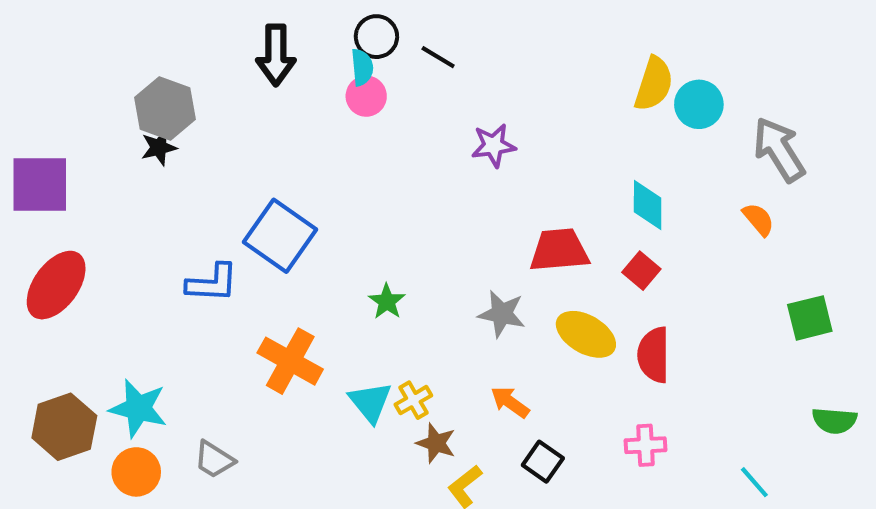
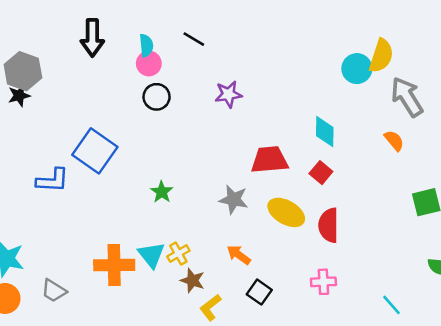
black circle: (376, 37) -> (157, 97), moved
yellow semicircle: (654, 84) -> (381, 56), moved
orange cross: (290, 361) -> (114, 265), moved, turned -30

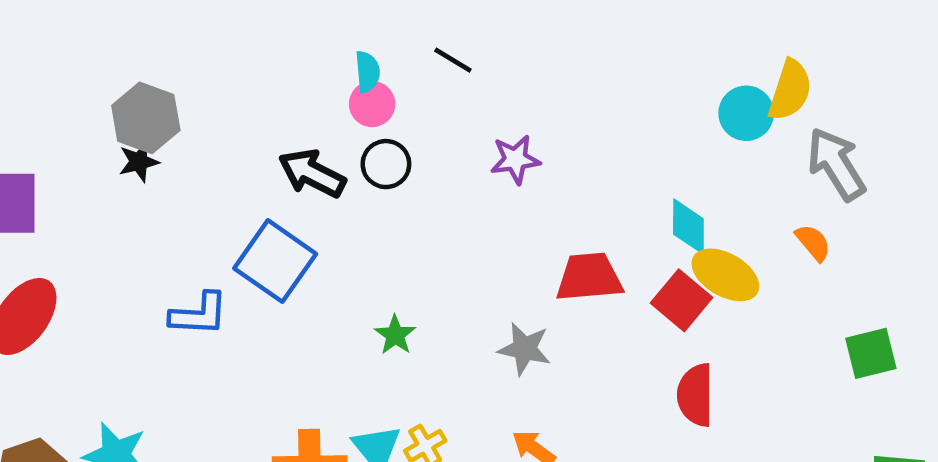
black arrow: (92, 38) -> (312, 173), moved, turned 117
red square: (321, 173) -> (682, 300), size x1.4
yellow ellipse: (286, 212) -> (725, 275), moved

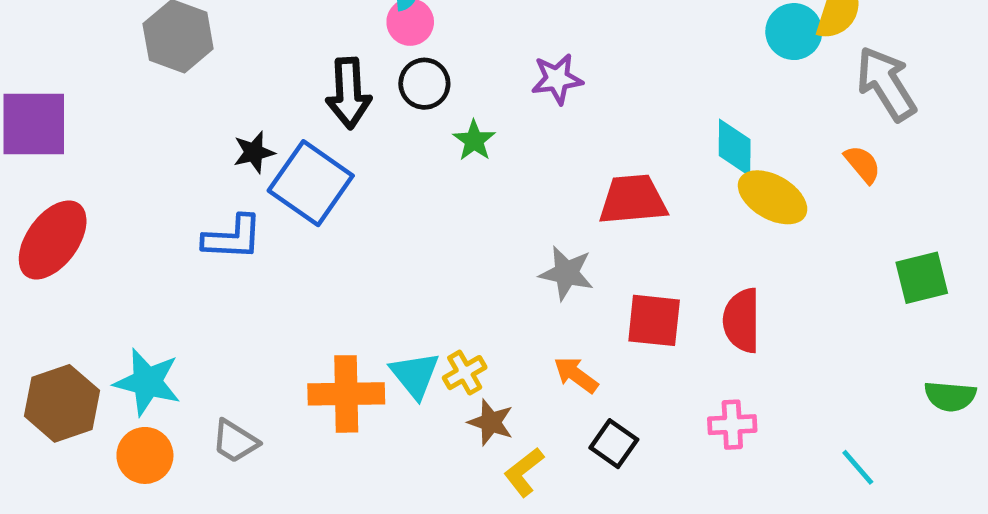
black star: (139, 162) -> (254, 152), moved
black arrow: (312, 173) -> (349, 93), turned -120
red square: (682, 300) -> (654, 320), moved, turned -34
green star: (395, 335) -> (474, 140), moved

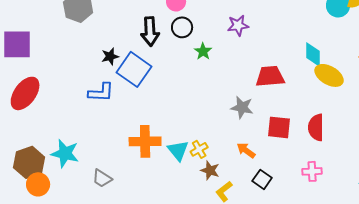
orange cross: (346, 394) -> (145, 141), moved
orange circle: (145, 455) -> (38, 184), moved

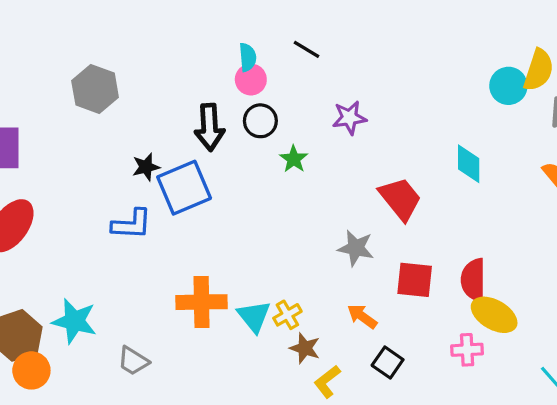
blue square: (134, 69) -> (184, 188), turned 32
yellow ellipse: (329, 75) -> (494, 315), moved
red trapezoid: (270, 76) -> (400, 199), turned 56

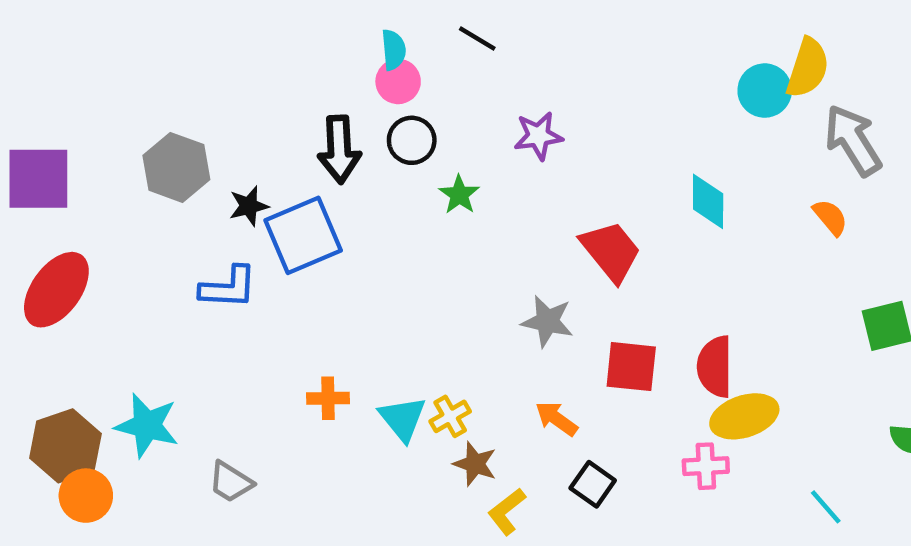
gray hexagon: (95, 89) -> (176, 167), moved
orange cross: (202, 302) -> (328, 398), size x0.6
yellow ellipse: (494, 315) -> (744, 416), turned -48

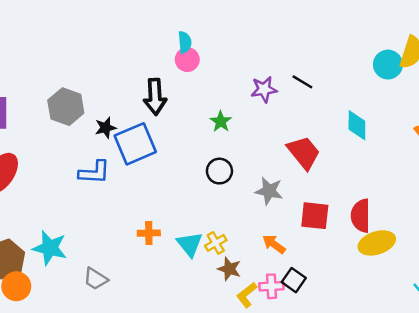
black line: (477, 38) -> (302, 82), moved
black circle: (412, 140) -> (219, 171), moved
pink cross: (706, 466) -> (271, 286), moved

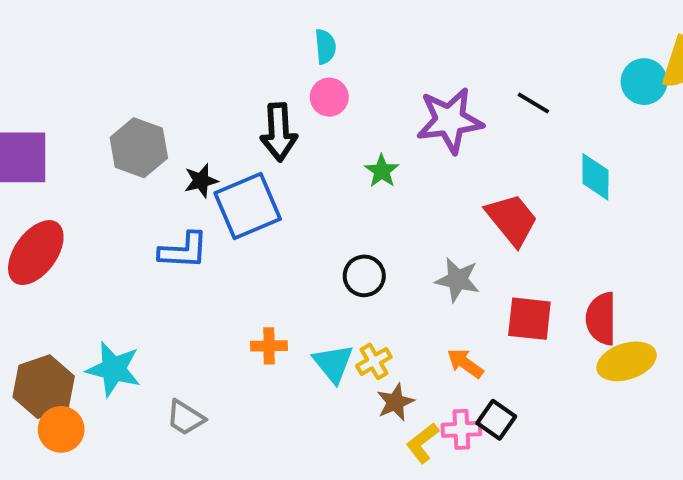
pink circle: (187, 60) -> (329, 97), moved
black line: (302, 82) -> (533, 103), moved
purple star: (264, 89) -> (450, 120), size x1.6
black circle: (219, 171) -> (364, 276), moved
brown star: (229, 269) -> (395, 402), turned 30

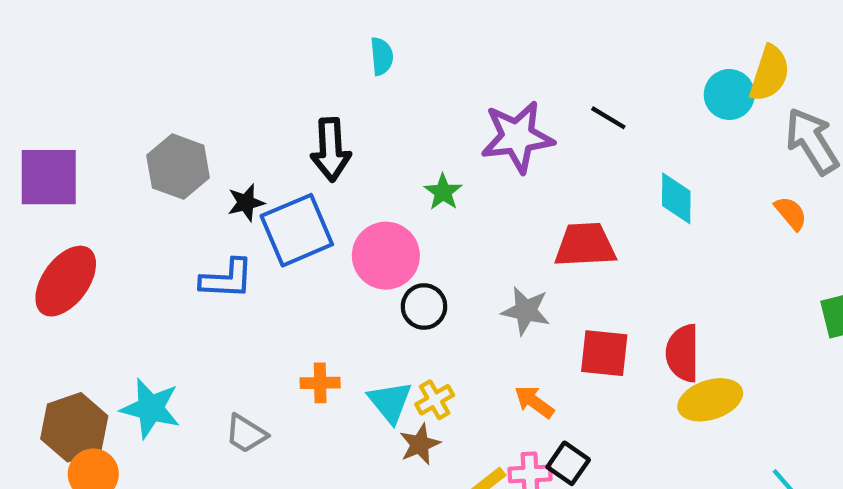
pink circle: (329, 97) -> (386, 256), moved, size x1.6
red trapezoid: (512, 220) -> (585, 245), turned -54
brown star: (395, 402) -> (420, 444), moved
gray trapezoid: (185, 418) -> (246, 434), moved

